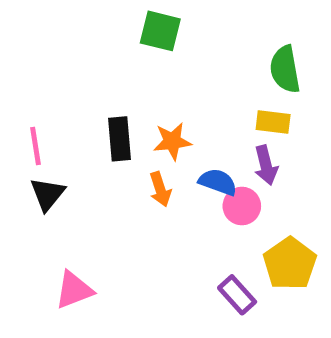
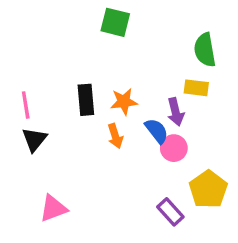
purple arrow: (266, 165) -> (176, 112), moved
blue semicircle: (218, 182) -> (157, 131), turned 32

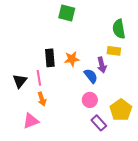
pink line: (26, 105) -> (39, 78), moved
orange arrow: (115, 136) -> (42, 99), moved
pink circle: (174, 148) -> (90, 100), moved

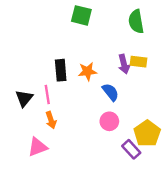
green semicircle: (119, 29) -> (136, 22), moved
purple arrow: (102, 65) -> (124, 64), moved
purple rectangle: (99, 123) -> (131, 149), moved

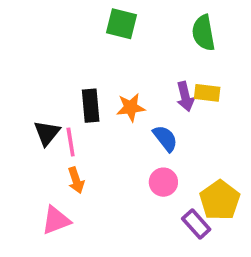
black triangle: (24, 98) -> (47, 133), moved

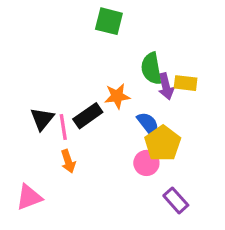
green semicircle: (203, 33) -> (151, 68), moved
black rectangle: (91, 106) -> (88, 116), moved, turned 60
yellow pentagon: (220, 200) -> (163, 143), moved
pink triangle: (56, 220) -> (29, 197), moved

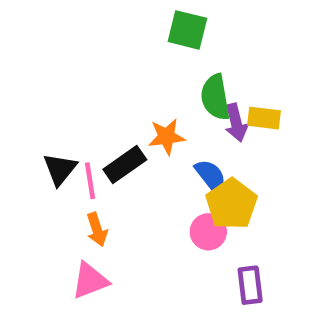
green square: (109, 21) -> (187, 30), moved
pink triangle: (29, 197) -> (90, 281), moved
purple rectangle: (176, 200) -> (250, 285), turned 35

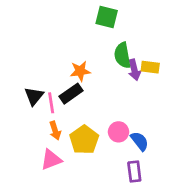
orange star: (167, 137) -> (80, 71), moved
blue semicircle: (211, 176) -> (140, 141), moved
yellow pentagon: (232, 204) -> (84, 140), moved
purple rectangle: (250, 285) -> (134, 171), moved

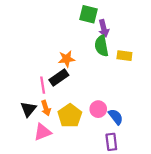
purple arrow: (134, 70) -> (104, 28), moved
black triangle: (34, 96) -> (28, 109), moved

